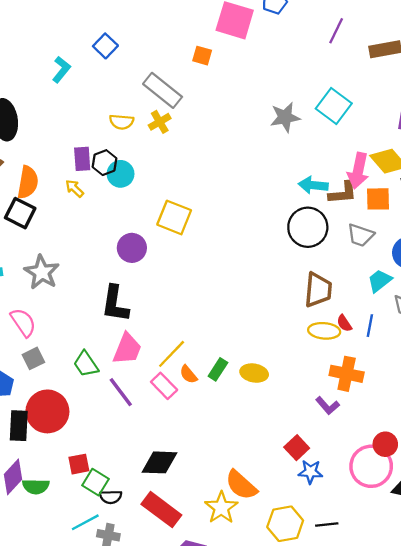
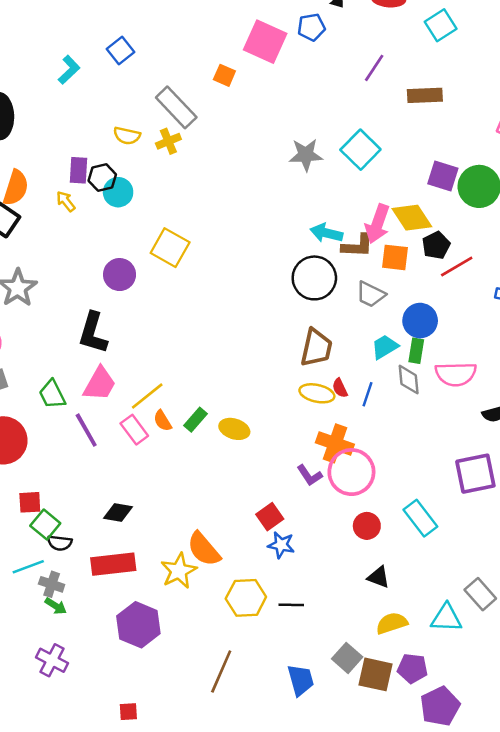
black diamond: (159, 462) -> (118, 512), size x0.7
pink circle: (371, 466) -> (351, 472), moved
red rectangle: (161, 510) -> (113, 564), turned -51

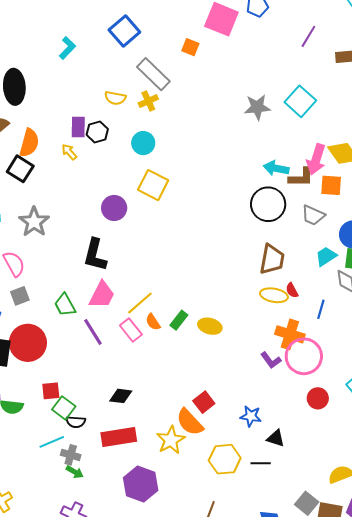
blue square: (120, 51) -> (124, 31), moved, size x1.4
cyan circle: (118, 192) -> (143, 143), moved
blue line: (368, 394) -> (321, 309), moved
red square: (270, 517) -> (204, 402), moved
black triangle: (379, 577) -> (276, 438), moved

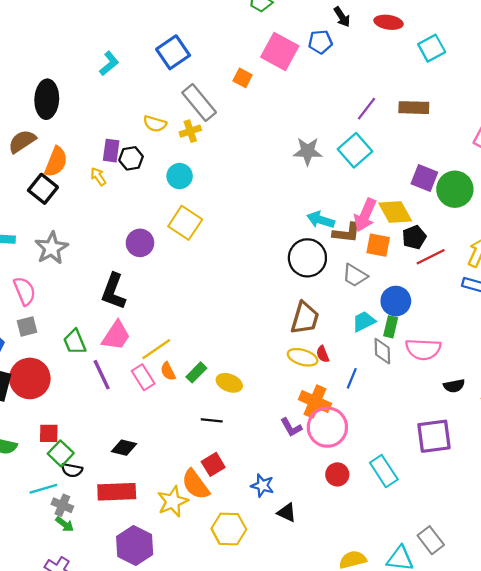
purple line: (308, 36) -> (366, 109), moved
black line: (261, 463) -> (212, 420), moved

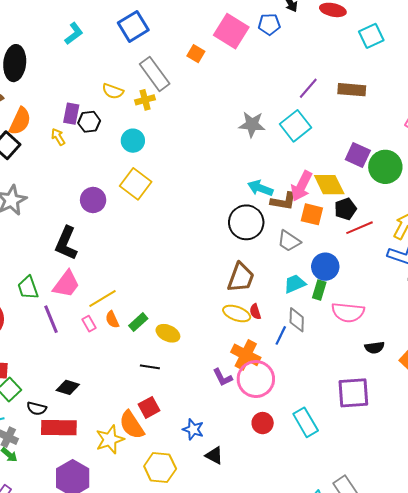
gray diamond: (382, 351) -> (297, 320), moved
pink rectangle: (143, 377) -> (89, 324), size x0.7
black semicircle: (72, 470) -> (37, 408), moved

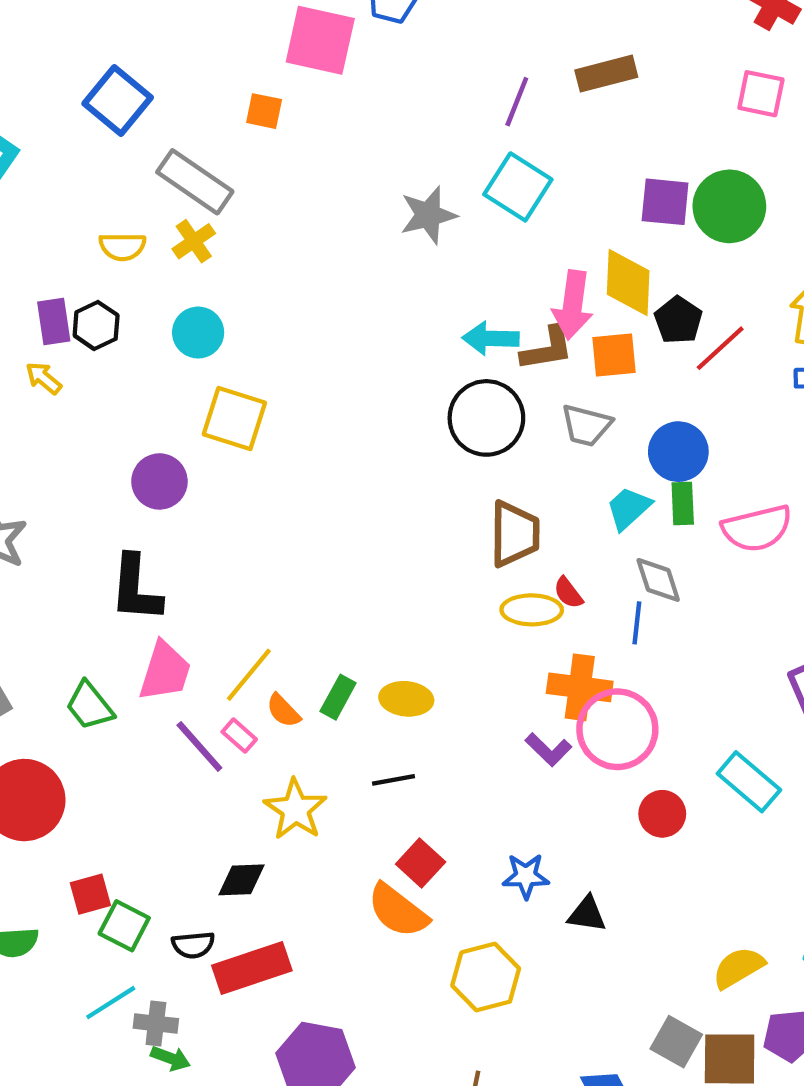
yellow diamond: (329, 185) -> (628, 282), turned 48
purple line: (51, 319) -> (199, 747), moved
yellow star: (110, 439) -> (295, 809), moved

